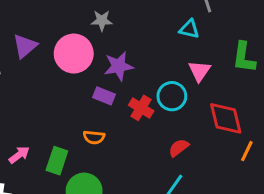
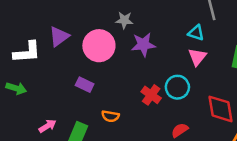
purple star: (119, 66) -> (143, 45), moved
pink triangle: (199, 71) -> (197, 57), moved
purple rectangle: (104, 96) -> (85, 85), moved

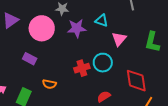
cyan triangle: (196, 33) -> (102, 21), moved
red cross: (151, 95) -> (82, 68), turned 35

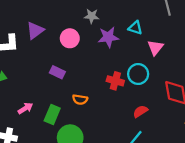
pink circle: (42, 28) -> (70, 38), size x0.7
red cross: (82, 68) -> (115, 81), turned 35

